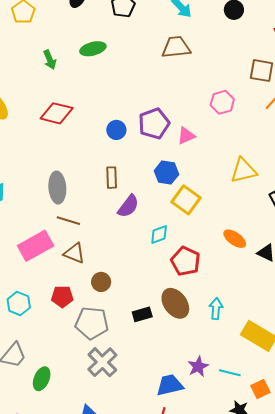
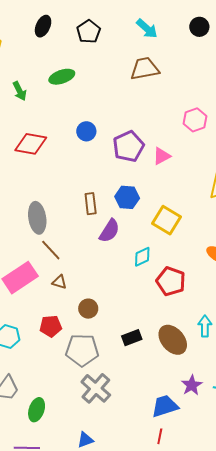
blue circle: (116, 130) -> (86, 131), moved
blue hexagon: (166, 173) -> (127, 197), moved
brown line: (68, 221) -> (51, 250), turned 35
brown triangle: (74, 253) -> (59, 282), size x0.7
brown ellipse: (175, 303) -> (173, 340), moved

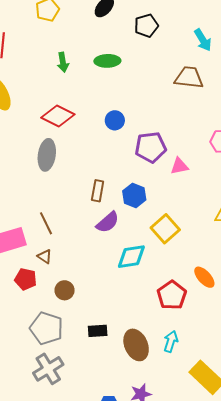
gray ellipse: (37, 218) -> (47, 155), moved
cyan diamond: (142, 257) -> (131, 257), size x1.4
red pentagon: (171, 281) -> (172, 295), moved
red pentagon: (51, 326) -> (26, 279), moved

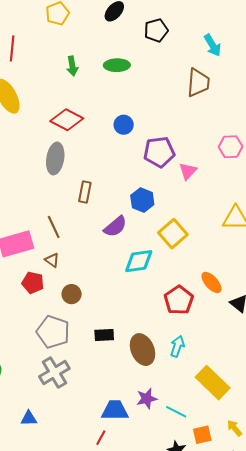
brown trapezoid: (189, 78) -> (198, 83), turned 88
pink triangle: (179, 166) -> (188, 171), turned -36
brown rectangle: (98, 191) -> (85, 192), moved

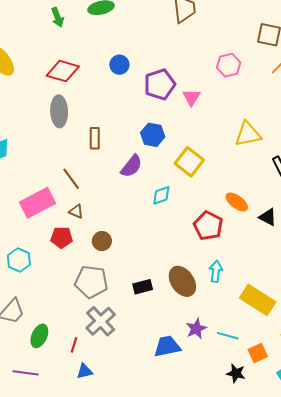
cyan diamond: (139, 261) -> (161, 195), size x0.7
black rectangle: (104, 335) -> (143, 287), moved
red line: (101, 438) -> (74, 345), moved

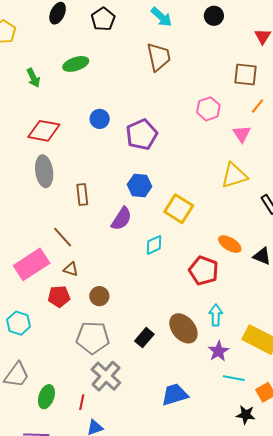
pink triangle: (192, 97) -> (242, 134), moved
black rectangle: (143, 287) -> (144, 338), turned -30
purple star: (196, 329) -> (218, 351), moved

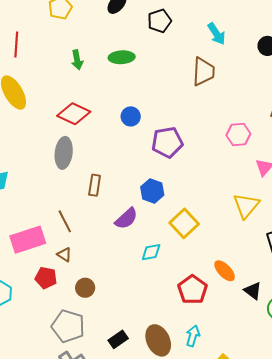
yellow triangle: (234, 176) -> (246, 206), turned -48

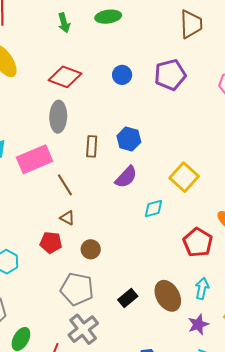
purple pentagon: (167, 142) -> (170, 75), moved
blue hexagon: (152, 191) -> (129, 139), moved
pink rectangle: (28, 240) -> (34, 159), moved

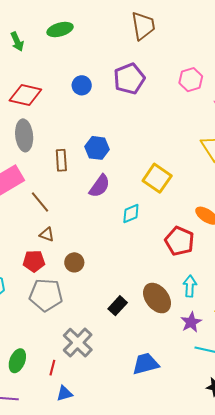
gray pentagon: (77, 289) -> (46, 295), moved

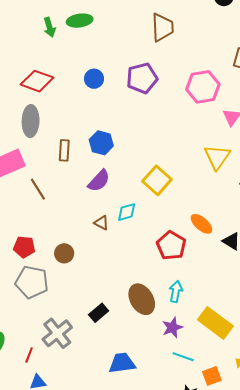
green arrow: (17, 42) -> (50, 27), moved
pink hexagon: (191, 80) -> (203, 87), size x1.4
brown triangle: (47, 234) -> (101, 223), moved
black rectangle: (118, 306) -> (99, 313), moved

